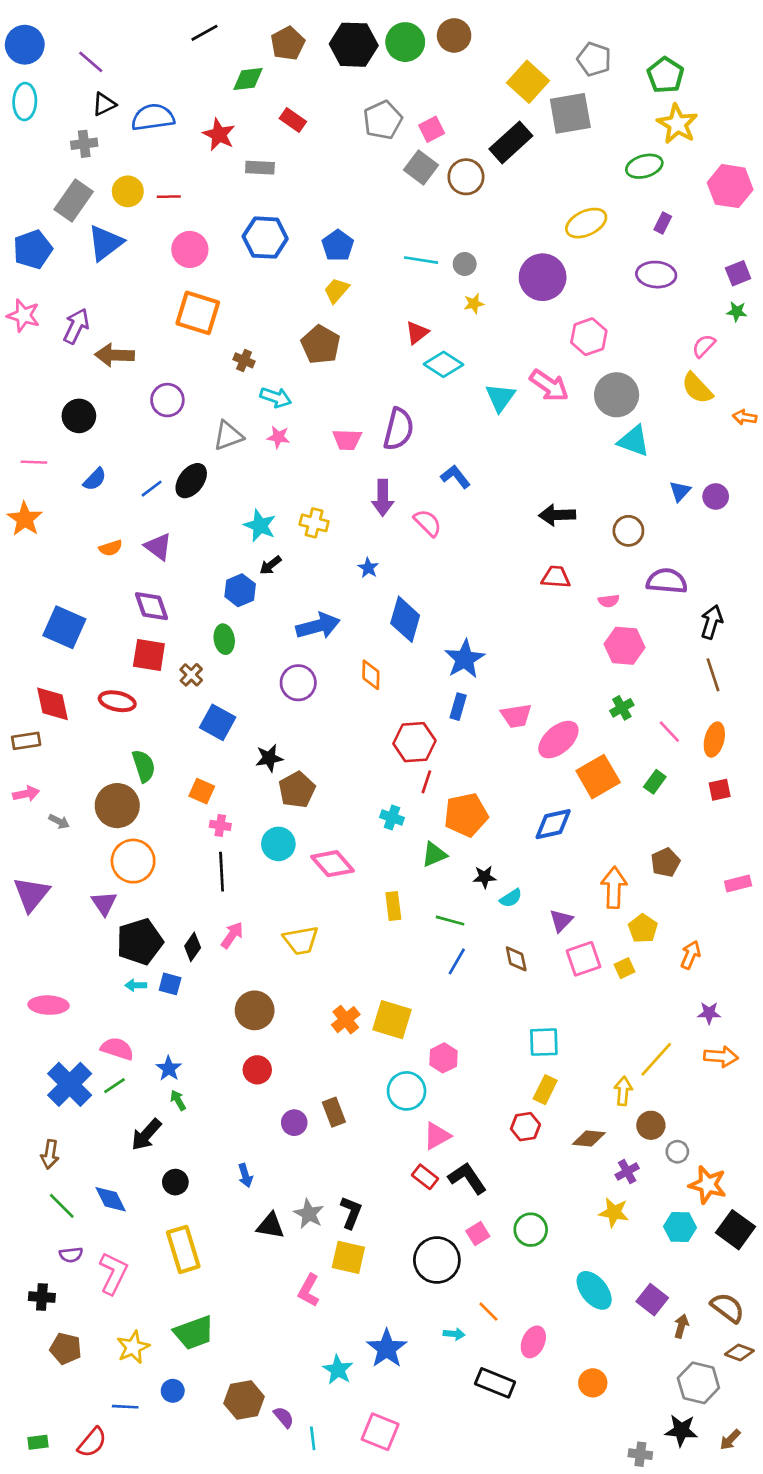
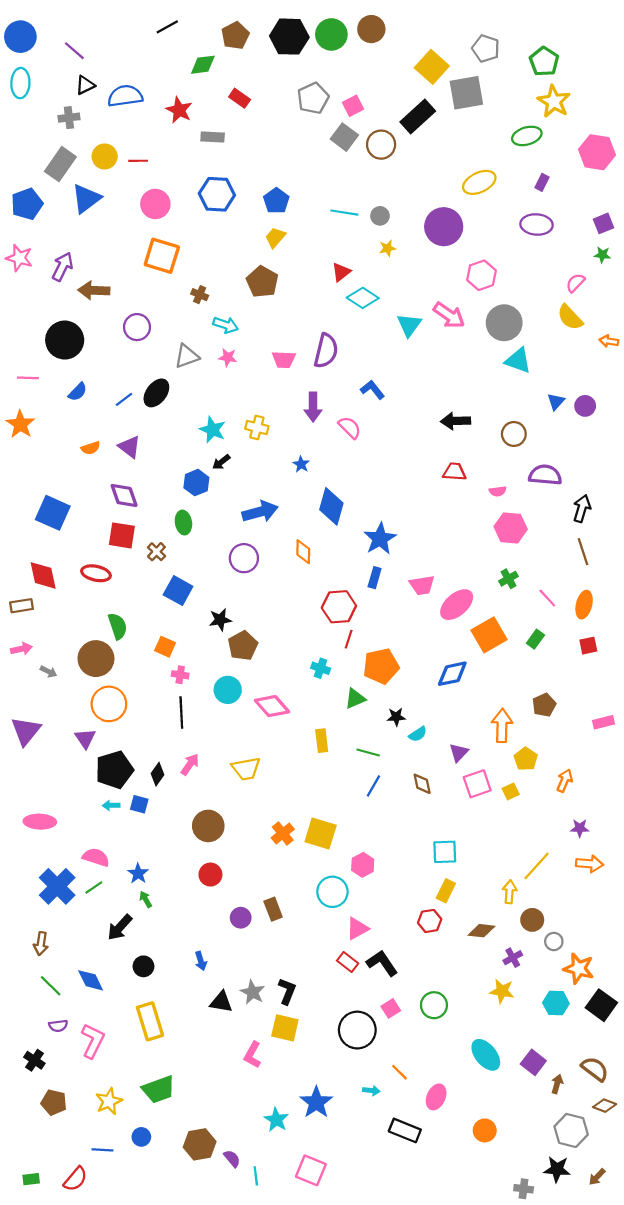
black circle: (79, 416) -> (65, 340), size x1.4
black cross: (42, 1297) -> (34, 1060), turned 30

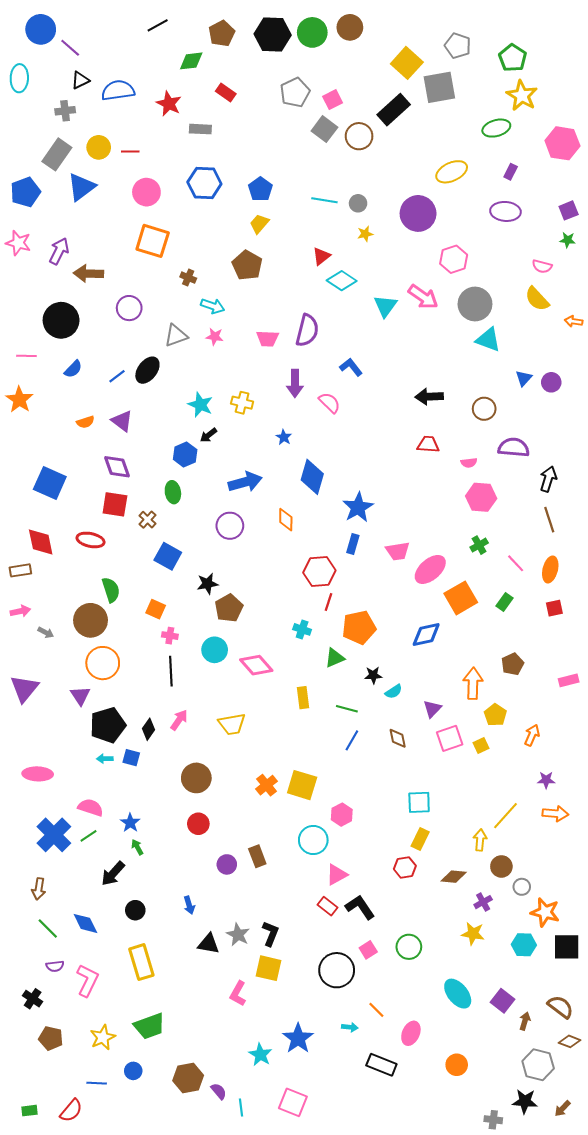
blue circle: (20, 37) -> (41, 29), moved
pink semicircle: (575, 283) -> (542, 266), turned -120
black square: (601, 1005) -> (567, 947), turned -36

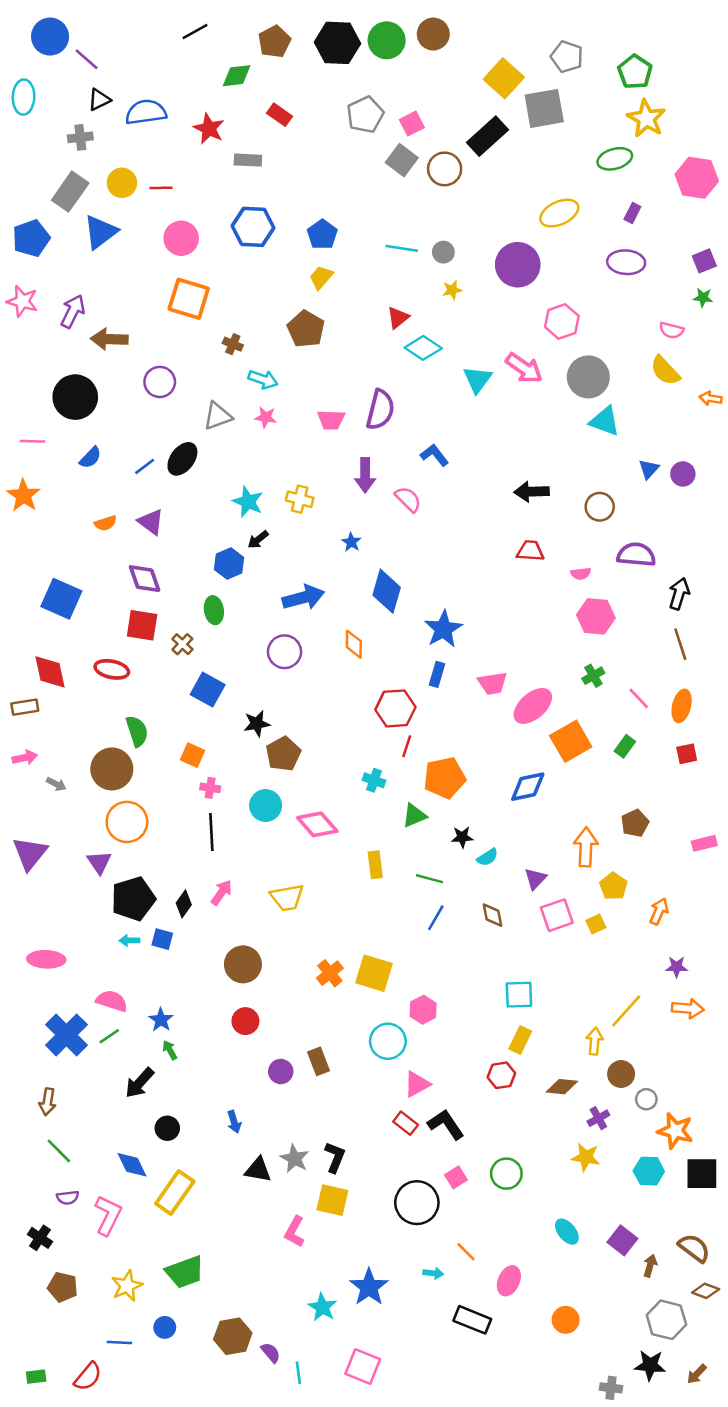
blue diamond: (85, 923) -> (132, 1165), moved
yellow rectangle: (141, 962) -> (175, 1193), turned 52
cyan ellipse: (458, 994) -> (567, 1232), size x0.7

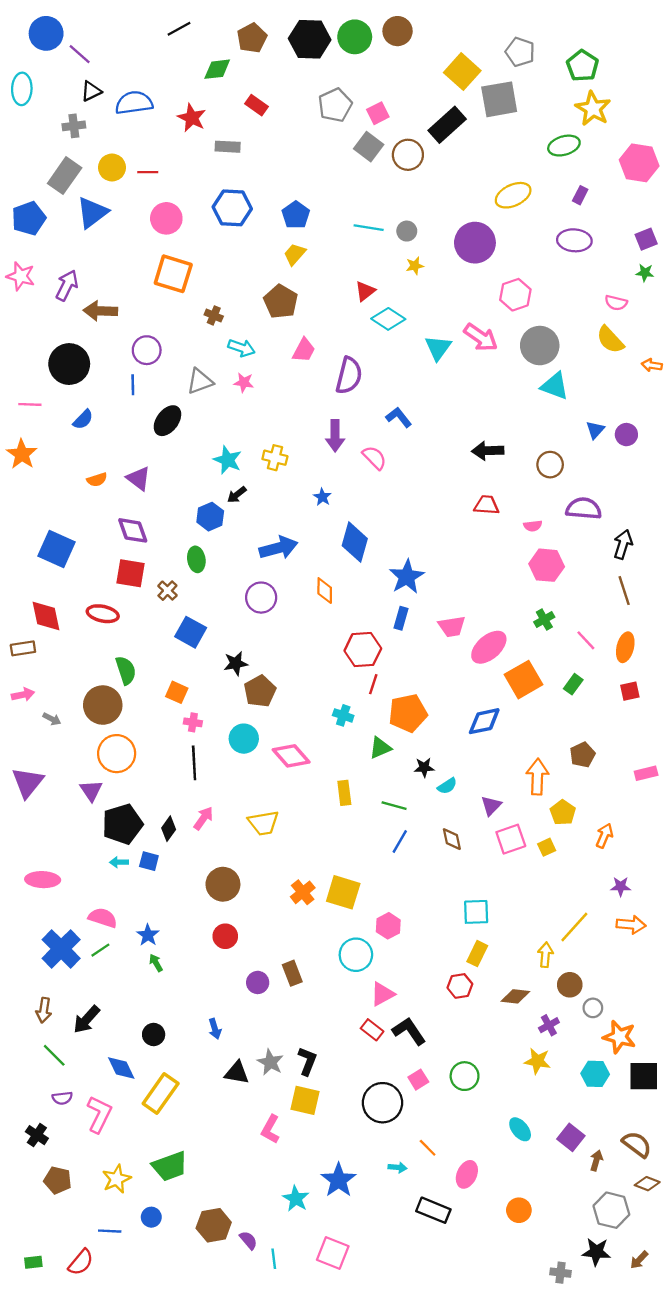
pink trapezoid: (331, 420) -> (304, 350), moved, turned -64
blue line: (145, 466) -> (133, 385), moved, turned -54
black arrow: (140, 1083) -> (87, 1019), moved

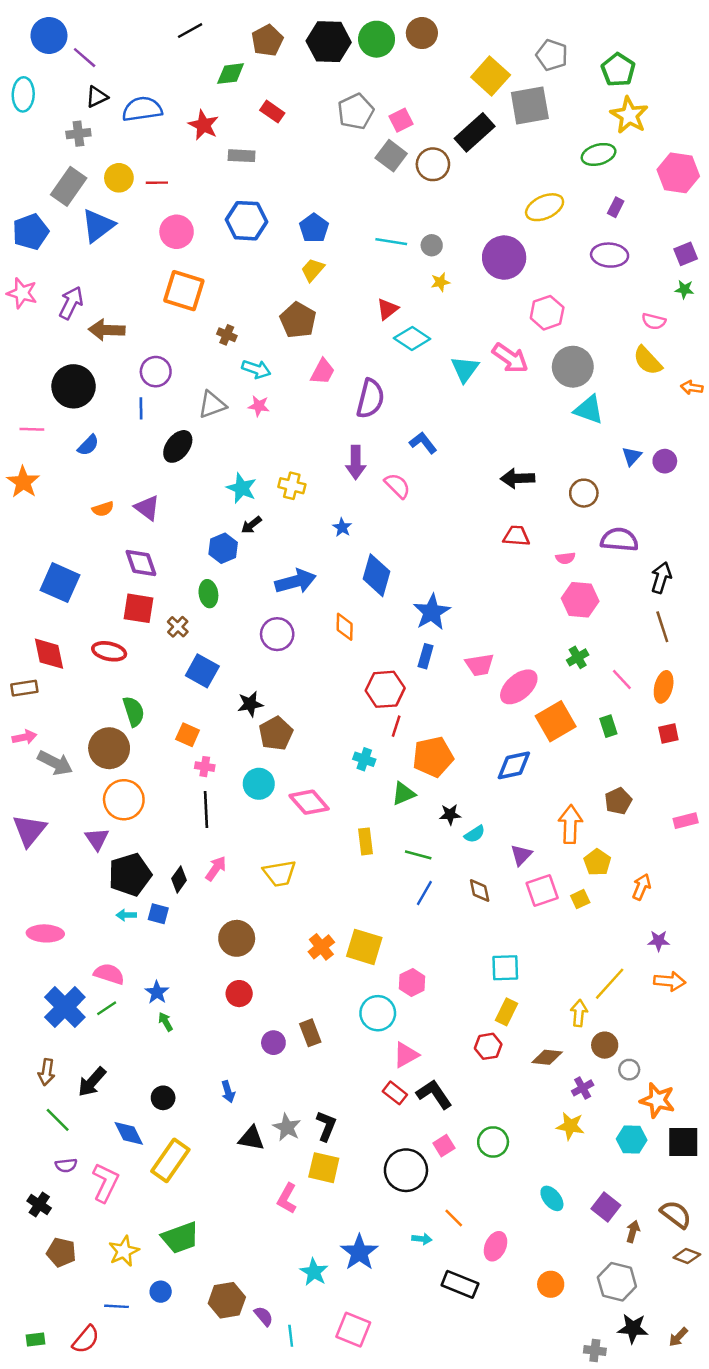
green rectangle: (573, 684) -> (608, 726), turned -54
gray arrow: (52, 719) -> (55, 763), size x1.8
gray hexagon: (611, 1210) -> (617, 1282), moved

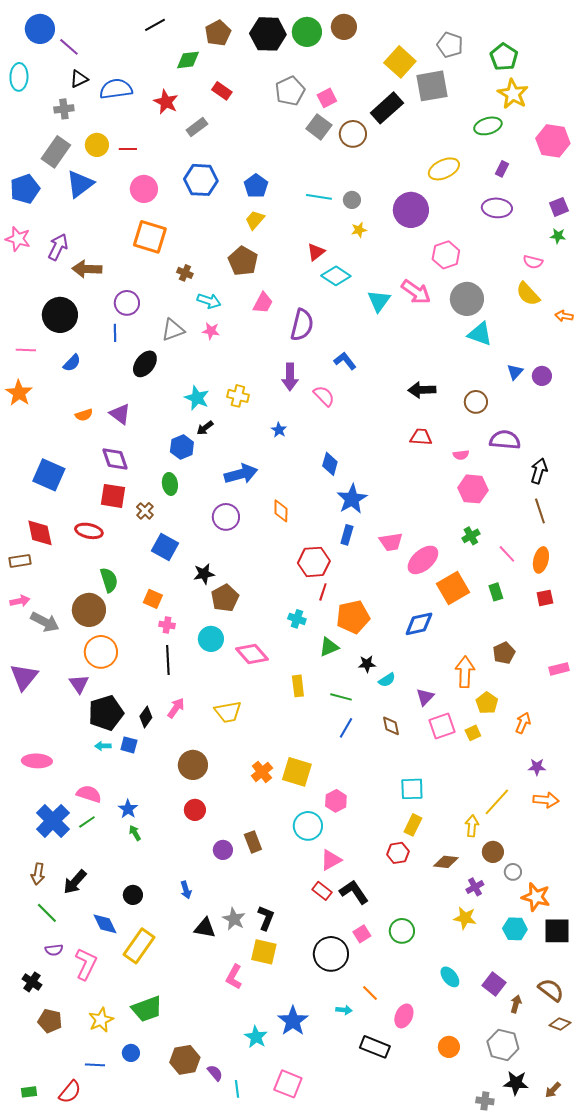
gray rectangle: (242, 156) -> (197, 127), turned -40
blue diamond: (377, 575) -> (330, 464), moved, size x0.7

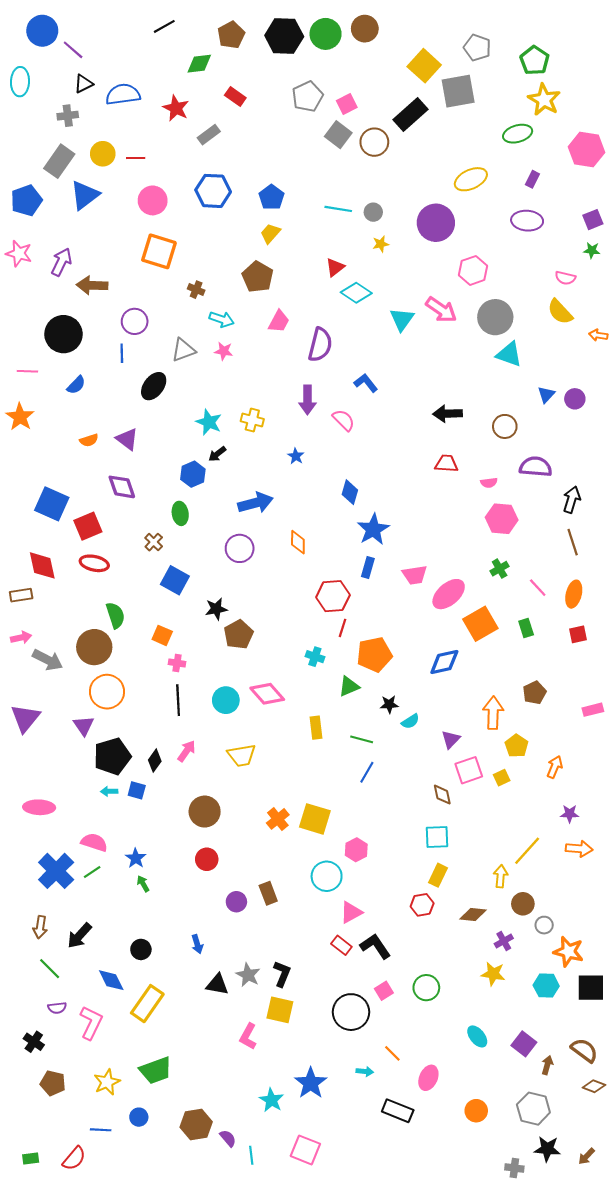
red square: (113, 496) -> (88, 526), moved, turned -32
cyan circle: (211, 639) -> (226, 700), moved
brown diamond: (391, 726) -> (442, 795), moved

